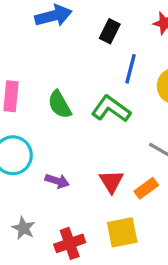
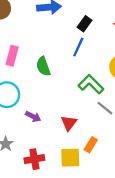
blue line: (130, 69) -> (78, 47), moved
green L-shape: (111, 109) -> (91, 84), moved
orange rectangle: (146, 188) -> (91, 145), moved, turned -32

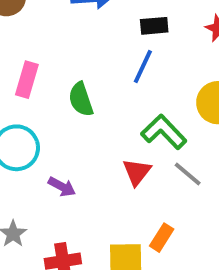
black rectangle: (84, 24) -> (154, 26), turned 48
red triangle: (69, 123) -> (137, 172), moved

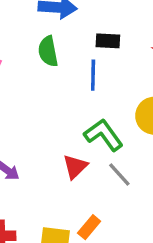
blue line: (143, 67) -> (93, 75), turned -32
green semicircle: (81, 99) -> (48, 51), moved

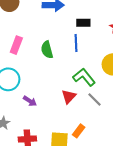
green semicircle: (48, 51) -> (47, 50), moved

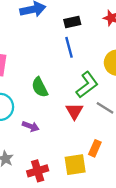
green semicircle: (47, 50) -> (40, 87), moved
green L-shape: (84, 77) -> (87, 85), turned 105

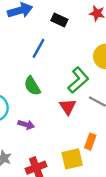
black rectangle: (72, 22) -> (59, 20), turned 42
blue line: (69, 47) -> (39, 48), moved, turned 48

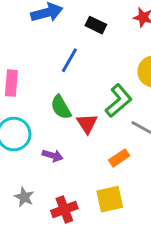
red triangle: (68, 107) -> (87, 124), moved
orange rectangle: (90, 142) -> (119, 158), moved, turned 35

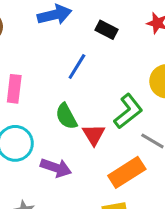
purple arrow: (53, 156) -> (56, 168), size x1.4
orange rectangle: (119, 158) -> (127, 172), size x1.6

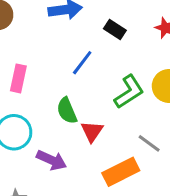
green L-shape: (128, 111) -> (129, 92), moved

